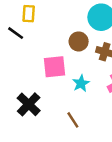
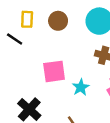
brown circle: (79, 41) -> (58, 21), moved

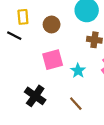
brown circle: (58, 21) -> (52, 25), moved

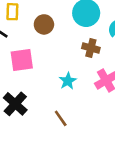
pink square: (53, 60) -> (22, 60), moved

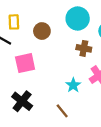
cyan star: (68, 81) -> (73, 85), moved

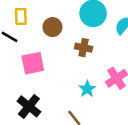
brown cross: (84, 48) -> (84, 48), moved

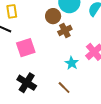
brown circle: (52, 27) -> (53, 16), moved
brown cross: (84, 48) -> (65, 30), turned -32

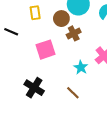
yellow rectangle: (12, 11) -> (35, 13), moved
pink square: (26, 48) -> (45, 50), moved

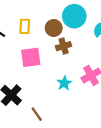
yellow rectangle: (35, 13) -> (25, 26), moved
brown line: (73, 93) -> (37, 114), moved

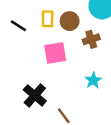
brown circle: (54, 28) -> (70, 21), moved

